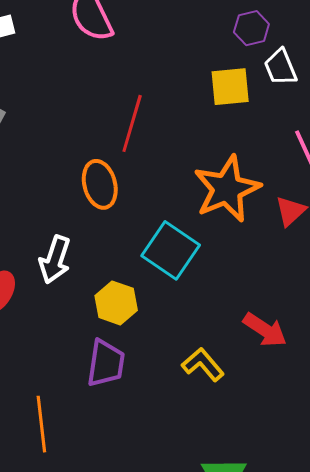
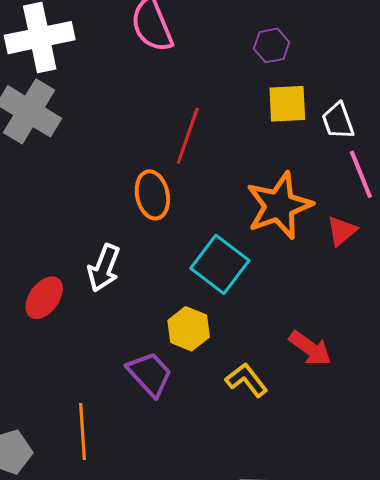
purple hexagon: (251, 28) -> (272, 45), moved
white trapezoid: (281, 67) -> (338, 121), moved
yellow hexagon: (116, 303) -> (189, 329), moved
purple trapezoid: (106, 363) -> (150, 374), turned -54

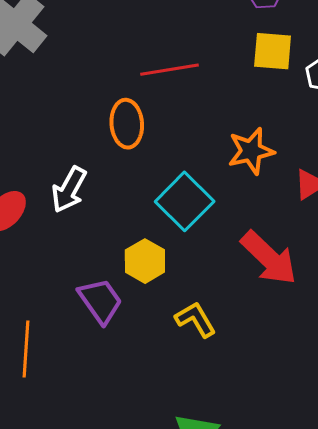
red line: (188, 136) -> (170, 70), turned 54
orange star: (279, 206) -> (251, 151), size x0.7
red arrow: (310, 348) -> (269, 258), moved, size x1.4

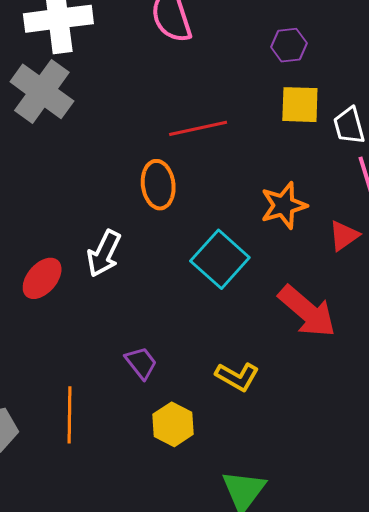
yellow hexagon: (145, 261) -> (173, 424), moved
purple trapezoid: (100, 301) -> (141, 363), size x0.7
yellow L-shape: (196, 320) -> (237, 377), turned 153

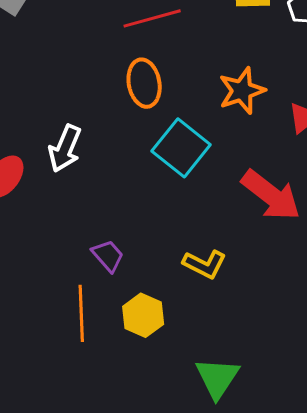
orange ellipse: (158, 185) -> (144, 83), moved
orange line: (69, 415) -> (81, 313), moved

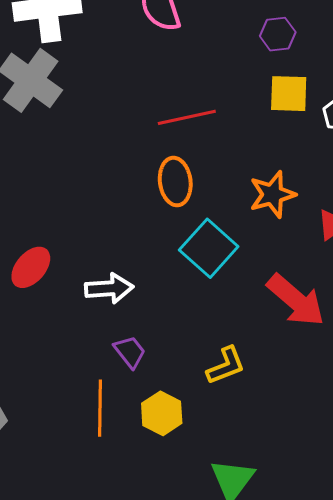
white arrow: (65, 148) -> (109, 288), moved, turned -120
yellow L-shape: (205, 264) -> (226, 366), turned -51

